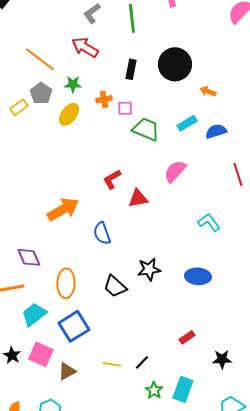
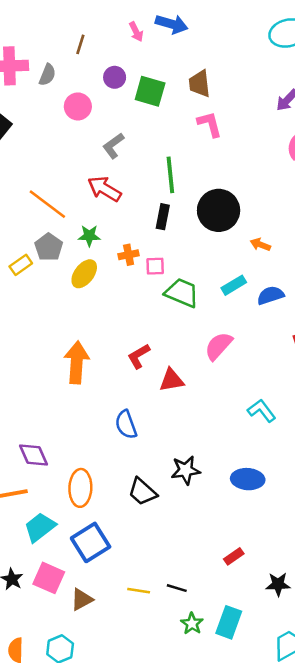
green line: (132, 18) -> (170, 175), moved
orange arrow: (63, 209) -> (77, 362), moved, turned -56
black line: (142, 362) -> (177, 588), turned 63

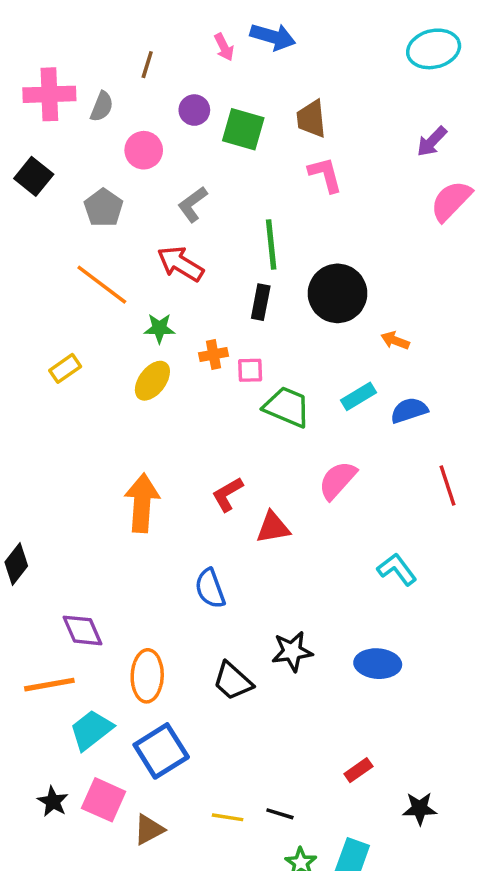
gray pentagon: (49, 247) -> (104, 208), moved

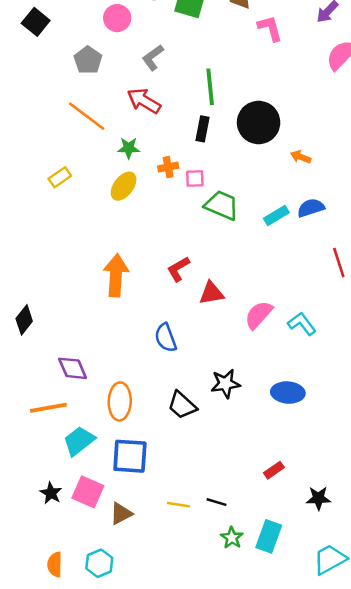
pink L-shape: (325, 175) -> (270, 28), moved
black square: (34, 176) -> (36, 22), moved
cyan rectangle: (358, 396) -> (276, 215), moved
pink semicircle: (338, 480) -> (259, 315), moved
blue square: (161, 751) -> (130, 456), turned 36

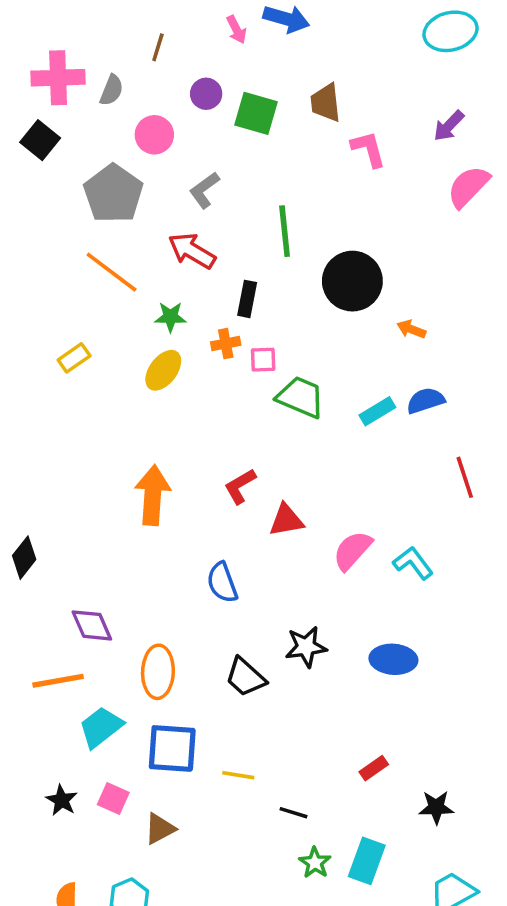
gray pentagon: (88, 60) -> (113, 194), size x1.5
black rectangle: (203, 129) -> (247, 299), moved
pink square: (88, 492) -> (113, 798), size x0.7
yellow line: (178, 505) -> (238, 775), moved

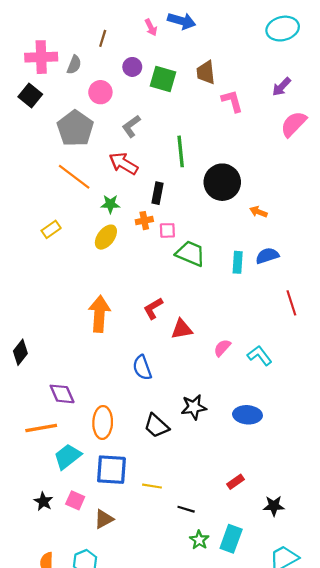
cyan rectangle: (377, 411) -> (238, 262), turned -55
pink semicircle: (352, 550) -> (222, 348), size x0.7

